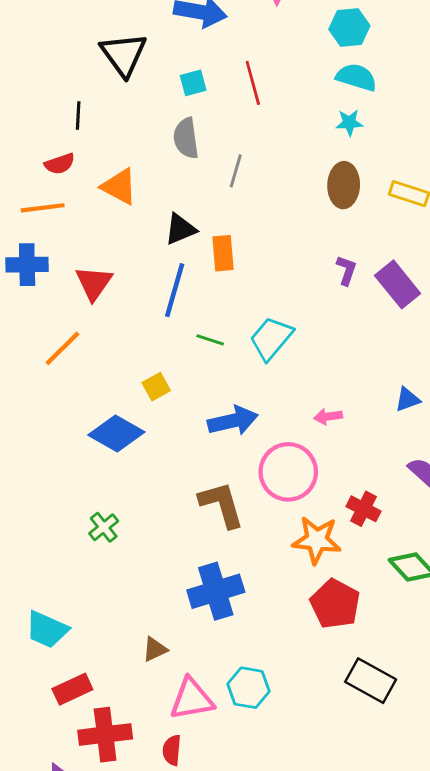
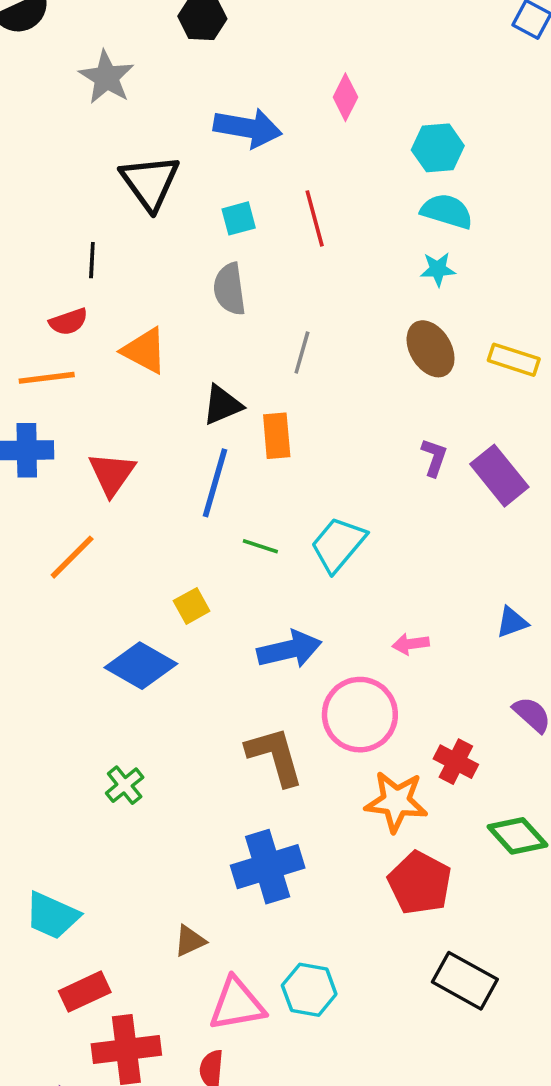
gray line: (236, 171) -> (302, 352), moved
brown ellipse: (344, 185) -> (431, 349), turned -33

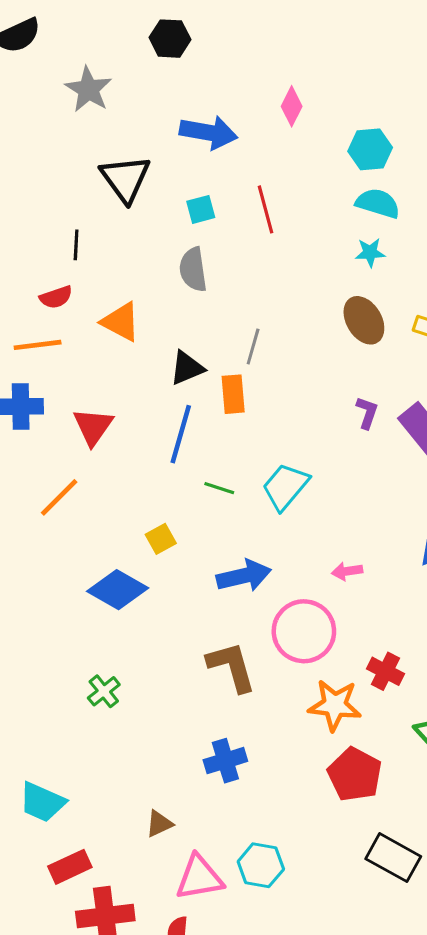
gray line: (302, 352) -> (253, 346), moved
blue cross: (268, 867) -> (225, 761), size x0.7

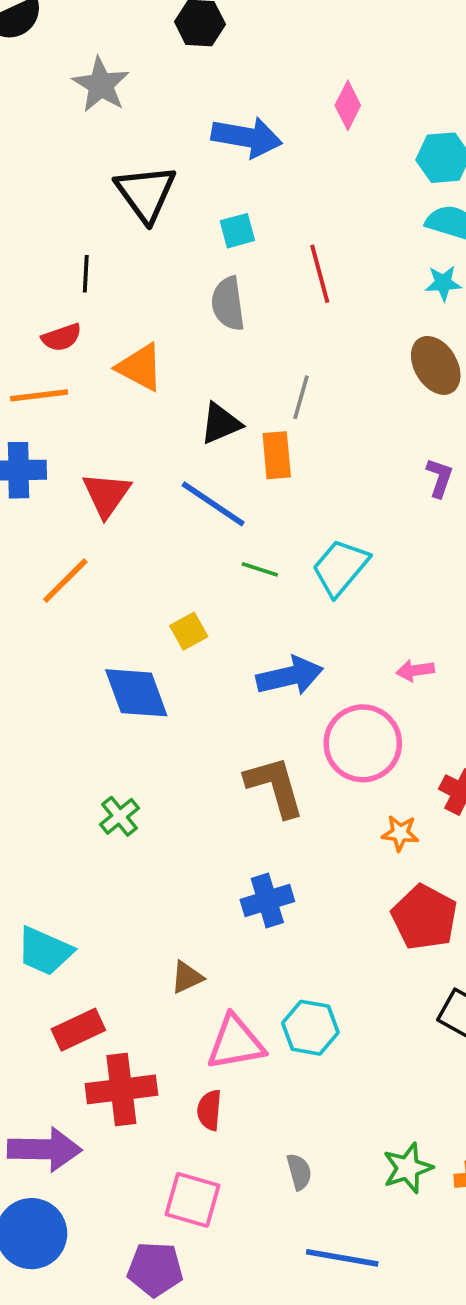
red line: (265, 209) -> (320, 274), moved
blue line: (181, 434) -> (213, 504), turned -72
blue diamond: (118, 590) -> (136, 693), turned 40
orange star: (335, 705) -> (400, 833), size x0.6

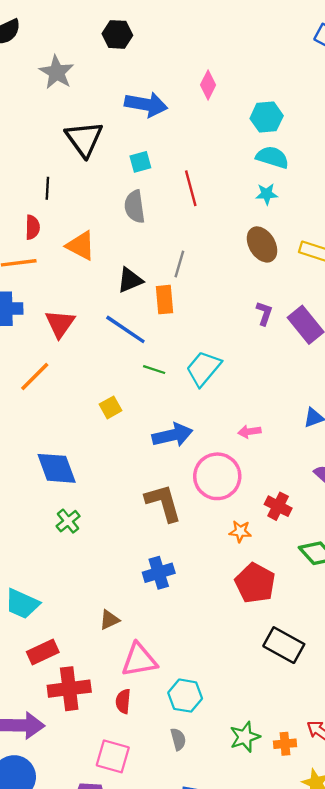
red semicircle: (62, 337) -> (32, 227), turned -70
blue diamond: (136, 693) -> (57, 468), moved
cyan hexagon: (310, 1028) -> (185, 696), moved

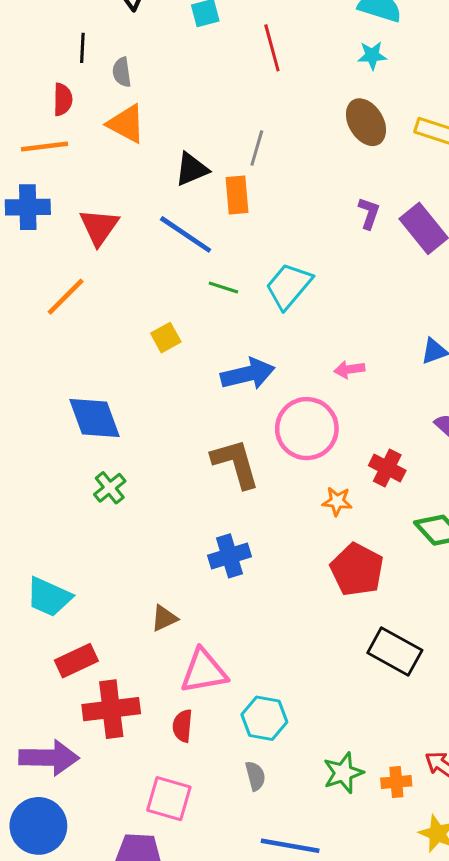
gray semicircle: (135, 207) -> (122, 72), moved, size x0.7

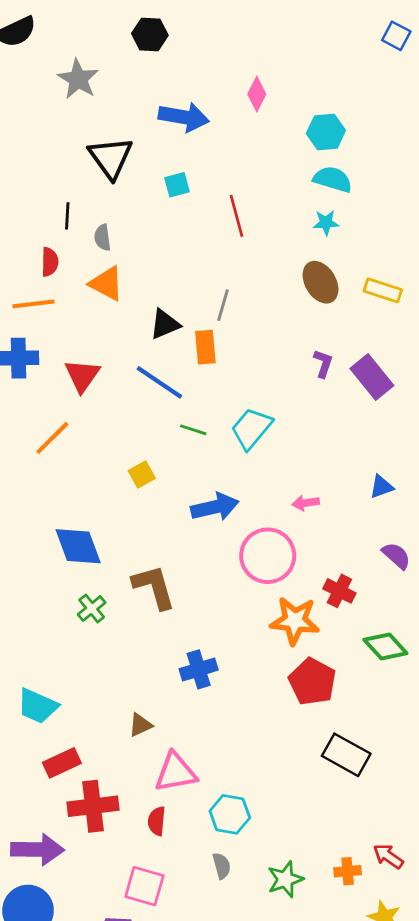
brown L-shape: (236, 463) -> (154, 587), moved
orange star: (337, 501) -> (295, 621), size x1.8
green star: (343, 773) -> (285, 879), moved

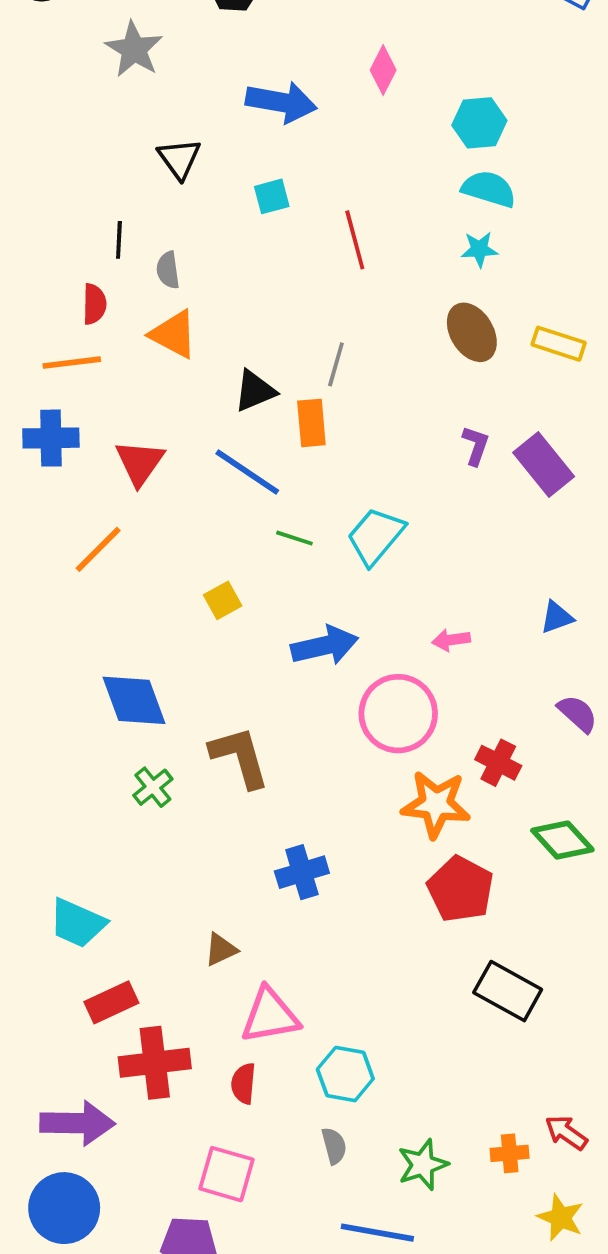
black triangle: (111, 158) -> (179, 159), size x0.7

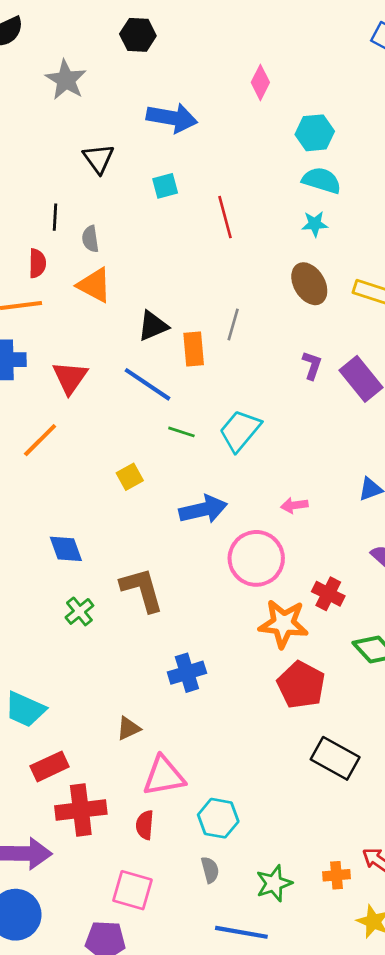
pink diamond: (383, 70) -> (260, 82), moved
gray line: (336, 364) -> (233, 325), moved
blue diamond: (134, 700) -> (66, 549), size x0.7

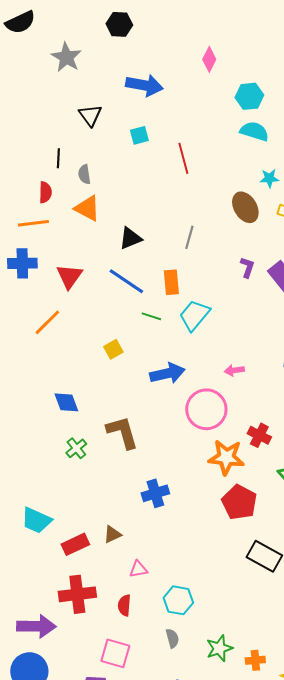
cyan star: (315, 224) -> (269, 178), moved
orange rectangle: (194, 349) -> (171, 282), moved
red rectangle: (50, 766) -> (75, 544), moved
pink triangle: (164, 776) -> (138, 569), size x0.6
orange cross: (336, 875) -> (255, 660), moved

